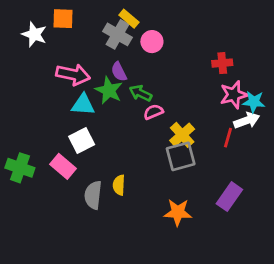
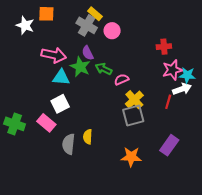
pink semicircle: (153, 112) -> (122, 79), moved

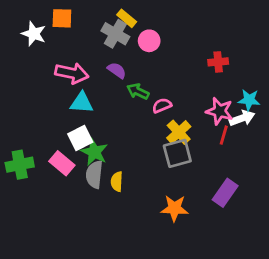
purple semicircle: (88, 53) -> (117, 70), turned 152
green star: (80, 67) -> (94, 152), moved
pink star: (172, 70) -> (220, 111), moved, turned 30
green cross: (15, 124) -> (20, 165), turned -30
gray semicircle: (69, 144) -> (94, 174), moved

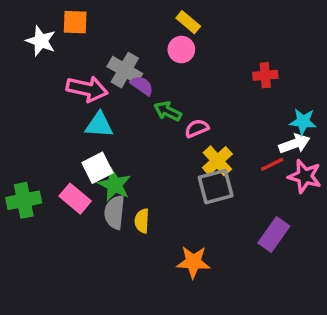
yellow rectangle: (127, 18) -> (188, 22), moved
gray cross: (115, 34) -> (125, 70), moved
pink star: (220, 111) -> (305, 176), moved
red line: (224, 135) -> (272, 164), turned 48
orange star: (174, 208) -> (193, 262), moved

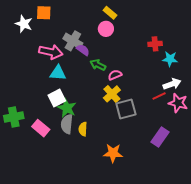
cyan star: (303, 121) -> (170, 59), moved
yellow cross: (217, 161) -> (112, 94), moved
pink rectangle: (75, 199) -> (41, 128), moved

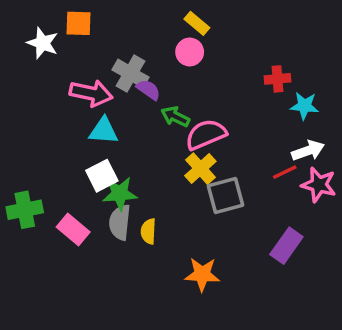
pink semicircle: (115, 75) -> (206, 134), size x1.6
green star: (67, 108) -> (120, 194), turned -30

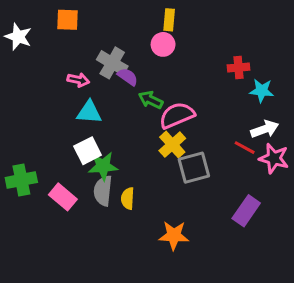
yellow rectangle: (197, 23) -> (169, 20), turned 55
white star: (43, 43) -> (18, 37), moved
pink arrow: (91, 93) -> (78, 80), size x0.6
red line: (285, 172) -> (245, 148), turned 55

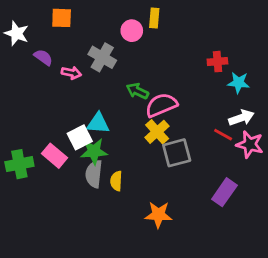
pink circle: (163, 44) -> (132, 31), moved
purple semicircle: (128, 77) -> (43, 57), moved
cyan triangle: (89, 112) -> (98, 123), moved
pink rectangle: (63, 197) -> (55, 156), moved

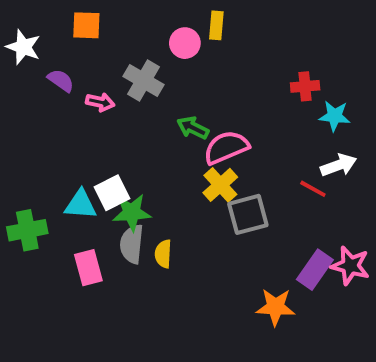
cyan triangle: (98, 123) -> (80, 205), moved
pink star: (250, 144) -> (350, 266), moved
pink rectangle: (55, 156) -> (88, 268), moved, turned 35
orange star: (158, 215) -> (275, 307), moved

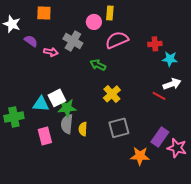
pink semicircle: (226, 147) -> (117, 40), moved
gray square: (248, 214) -> (119, 128), moved
pink star: (350, 266) -> (177, 148), moved

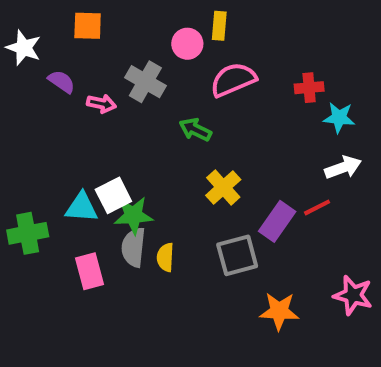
red line: (159, 96) -> (317, 207), moved, turned -56
purple rectangle: (160, 137) -> (277, 221), moved

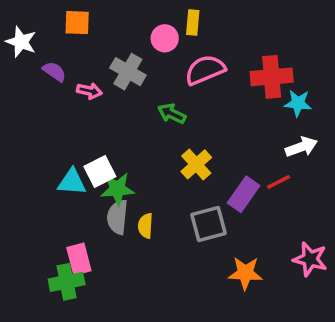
red cross: (309, 88) -> (272, 77), size x1.6
green cross: (28, 233) -> (67, 282), moved
pink rectangle: (90, 271) -> (79, 259), moved

